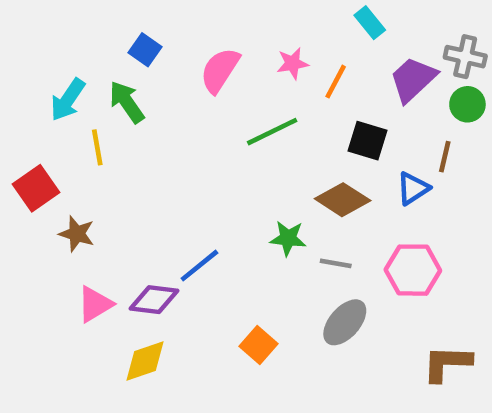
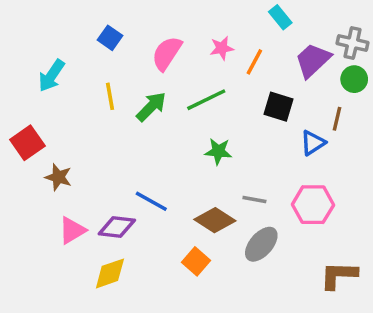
green arrow: (127, 102) -> (151, 107), moved, turned 80
yellow line: (97, 147) -> (110, 96), moved
brown diamond: (343, 200) -> (215, 220), moved
green star: (288, 238) -> (218, 151), moved
blue line: (199, 266) -> (151, 201), turned 68

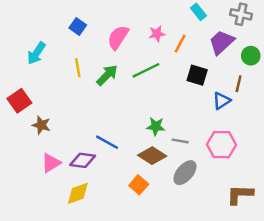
gray cross: (352, 43) -> (241, 14), moved
green star: (218, 151) -> (156, 126), moved

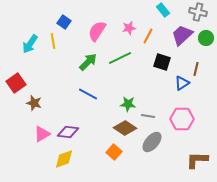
green circle: (251, 56) -> (206, 38), moved
yellow line: (78, 68) -> (53, 41), moved
blue line: (107, 142) -> (88, 94), moved

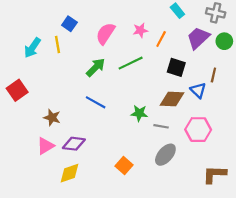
blue triangle: (182, 83) -> (198, 90), turned -42
brown star: (34, 103) -> (52, 118), moved
brown diamond: (125, 128) -> (172, 99), moved, turned -30

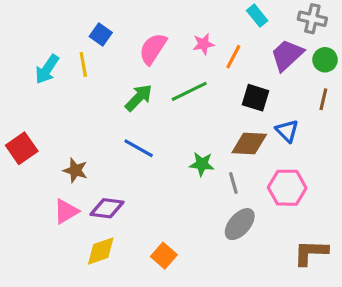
brown line: (213, 75) -> (323, 99), moved
red square: (17, 90) -> (22, 148), moved
gray line: (161, 126) -> (233, 183), turned 64
orange square: (124, 166) -> (164, 256), moved

